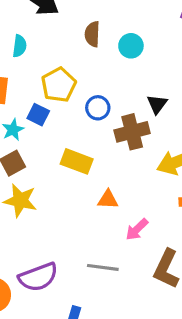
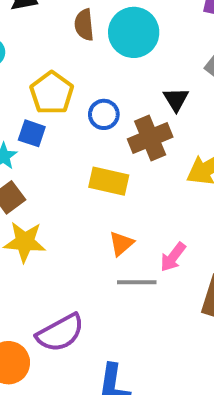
cyan circle: (131, 46) -> (134, 32), size x1.6
yellow rectangle: (77, 161) -> (109, 181), moved
orange triangle: (108, 200) -> (121, 244), moved, turned -35
gray line: (103, 267) -> (137, 282), moved

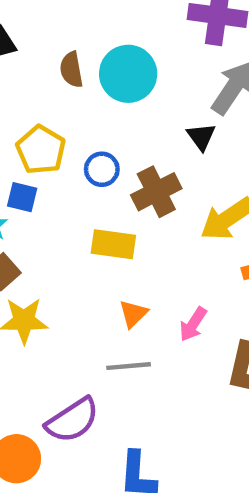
black triangle: (176, 99) -> (201, 137), moved
gray line: (137, 282) -> (129, 366), moved

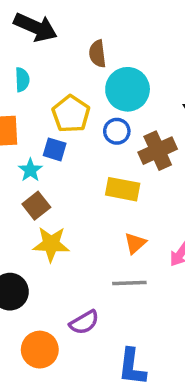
cyan circle: (128, 74) -> (128, 89), moved
purple semicircle: (72, 420) -> (84, 322), size x0.7

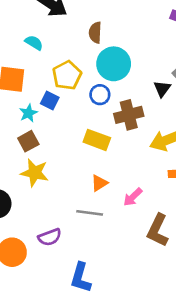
cyan semicircle: (22, 80) -> (34, 43), turned -66

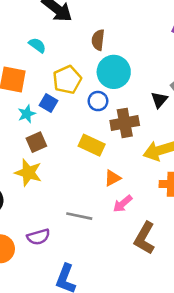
brown square: (28, 141) -> (36, 142), moved
orange triangle: (99, 183) -> (112, 178), moved

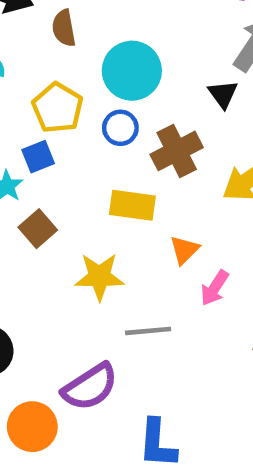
brown semicircle: (98, 40) -> (64, 28), moved
blue square: (48, 103) -> (38, 157), turned -36
yellow star: (28, 173) -> (99, 277), moved
purple semicircle: (38, 237) -> (90, 387), size x1.4

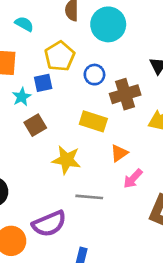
cyan circle: (132, 71) -> (108, 24), moved

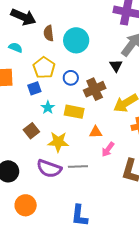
cyan star: (22, 97) -> (48, 107), moved
brown square: (35, 125) -> (31, 131), moved
orange triangle: (119, 153) -> (96, 132), turned 40
purple semicircle: (49, 224) -> (49, 169), moved, turned 50

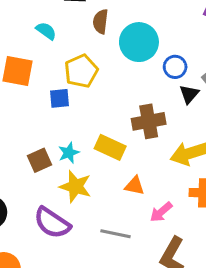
blue circle: (71, 78) -> (175, 67), moved
cyan star: (48, 107) -> (69, 153), moved
pink arrow: (108, 149) -> (161, 212), moved
gray line: (78, 167) -> (116, 234), moved

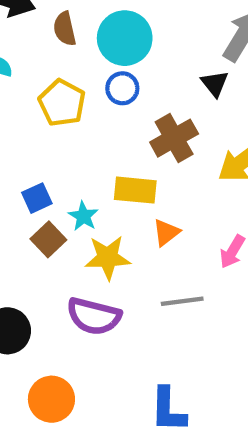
blue circle: (175, 67) -> (122, 88), moved
blue square: (59, 98) -> (37, 198), moved
orange triangle: (135, 186) -> (166, 232), moved, turned -30

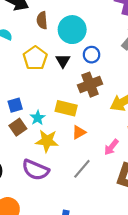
black triangle: (215, 84) -> (63, 61), moved
blue circle: (122, 88) -> (92, 55), moved
gray line: (182, 301) -> (82, 169), turned -50

